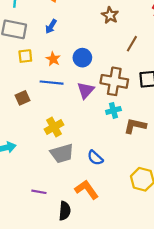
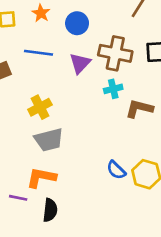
orange star: (53, 59) -> (41, 13), moved
blue semicircle: (95, 158) -> (116, 170), moved
orange L-shape: (87, 190) -> (41, 177), moved, turned -45
purple line: (39, 192) -> (18, 198), moved

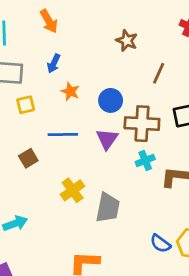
orange star: (41, 13) -> (70, 91), moved
blue circle: (77, 23) -> (111, 100), moved
gray trapezoid: (49, 140) -> (108, 208), moved, turned -56

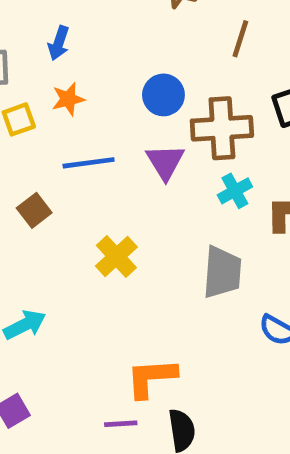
orange star: (70, 91) -> (68, 99), moved, turned -30
gray trapezoid: (108, 208) -> (222, 272), moved

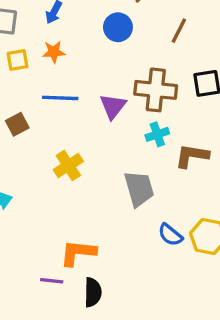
blue circle: (163, 95) -> (118, 27), moved
gray trapezoid: (222, 272) -> (139, 189), turned -30

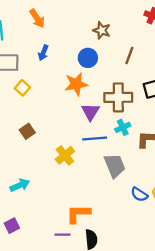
orange star: (54, 52) -> (76, 84), moved, size x1.5
yellow square: (17, 60) -> (22, 88), turned -32
blue line: (60, 98) -> (95, 138), moved

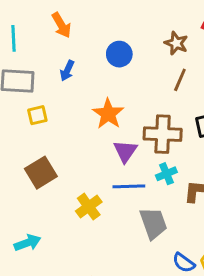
brown star: (102, 30) -> (176, 43), moved
blue circle: (88, 58) -> (119, 54), moved
orange star: (76, 84) -> (108, 114), turned -30
yellow square: (22, 88) -> (37, 115), turned 32
brown square: (27, 131) -> (41, 173), size x1.5

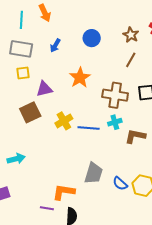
orange arrow: (61, 25) -> (45, 13), moved
yellow square: (37, 115) -> (23, 73), moved
purple triangle: (125, 151) -> (44, 89), moved, turned 36
yellow cross: (89, 207) -> (64, 121), moved
gray trapezoid: (153, 223) -> (94, 173), moved, turned 30

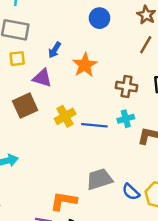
blue arrow: (55, 45) -> (55, 50), moved
purple triangle: (44, 89) -> (42, 78), turned 30
brown cross: (115, 95) -> (126, 87), size x0.7
gray trapezoid: (94, 173) -> (99, 179), turned -125

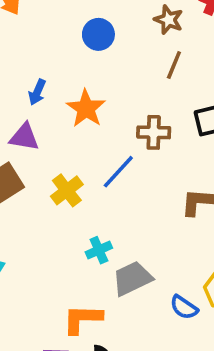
cyan cross: (126, 119) -> (99, 250), moved
blue line: (94, 125) -> (118, 172), moved, turned -45
blue semicircle: (131, 192) -> (184, 307), moved

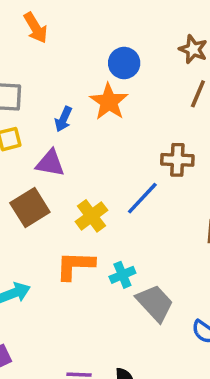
orange star: (86, 108) -> (109, 102), moved
gray trapezoid: (132, 278) -> (155, 303), turned 72
orange L-shape: (82, 319) -> (75, 265), moved

